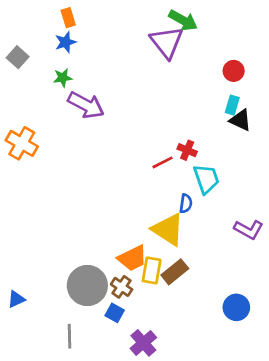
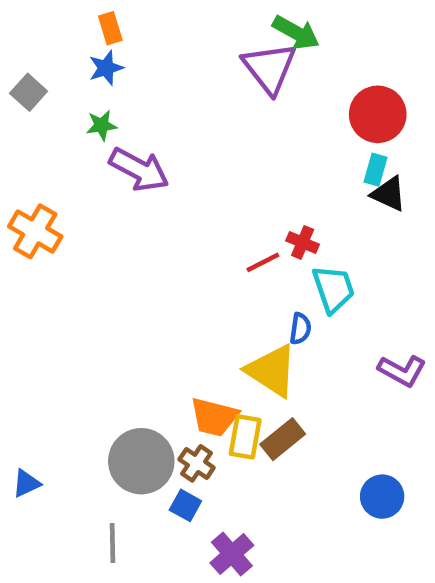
red circle: (234, 71) -> (378, 114), size x1.6
orange trapezoid: (132, 258) -> (214, 417), turned 40

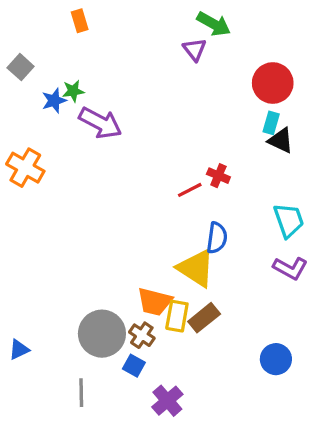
blue star: (106, 68) -> (54, 101), moved
purple triangle: (269, 68) -> (195, 49), size x0.6
cyan trapezoid: (333, 289) -> (289, 220), moved
blue semicircle: (300, 329) -> (217, 238), size x1.4

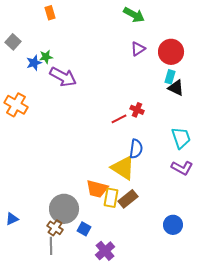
purple triangle: (195, 49) -> (138, 49), moved, turned 35
brown cross: (142, 335) -> (55, 228), moved

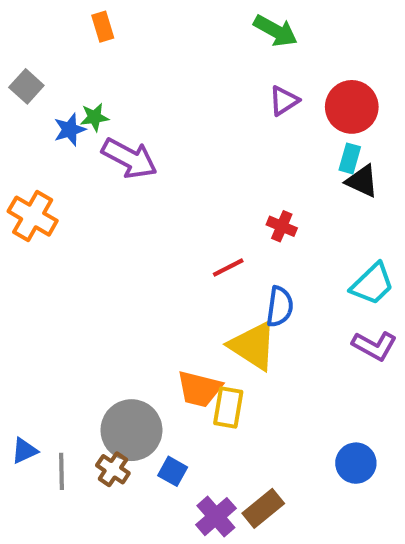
red line: (119, 119) -> (228, 267), moved
cyan trapezoid: (181, 138) -> (372, 284), turned 65
brown rectangle: (128, 199) -> (263, 508), moved
gray line: (51, 246) -> (61, 471), moved

